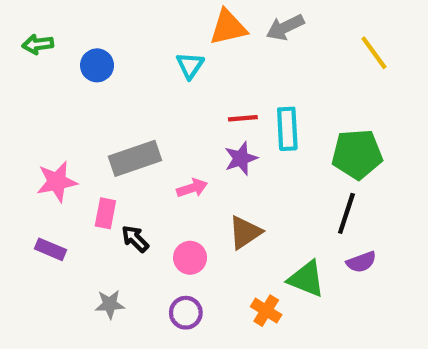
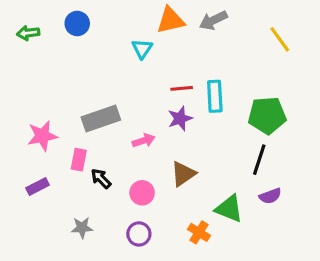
blue circle: (97, 65) -> (77, 23), moved
purple rectangle: (50, 249) -> (38, 186), turned -50

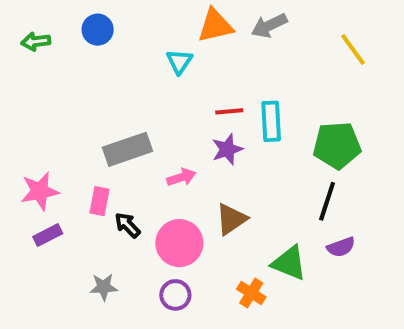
pink star: (42, 136) -> (40, 191), moved
pink circle: (142, 193) -> (179, 243), size x1.5

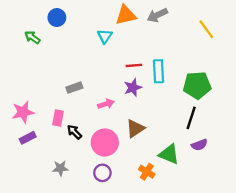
green arrow: (36, 42) -> (32, 37), moved, turned 42
gray rectangle: (127, 149) -> (74, 88), size x0.6

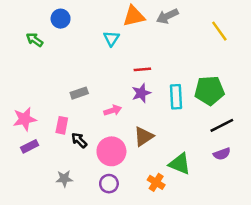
cyan rectangle: (158, 71) -> (176, 97), moved
black line: (191, 118) -> (222, 125), moved, turned 45
purple semicircle: (199, 145) -> (222, 154), moved

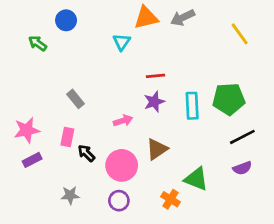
gray rectangle: (79, 93) -> (76, 99), moved, turned 70

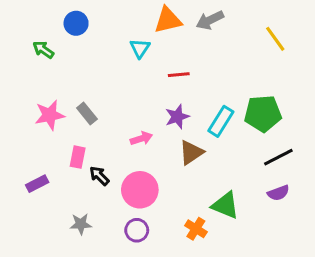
red line: (156, 76) -> (179, 75), moved
cyan rectangle: (192, 106) -> (221, 121), turned 35
pink star: (27, 130) -> (50, 115), moved
brown triangle: (157, 149) -> (191, 152), moved

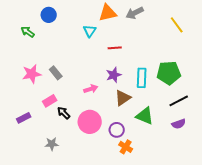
cyan rectangle: (221, 121) -> (142, 78), turned -30
pink rectangle: (78, 157) -> (50, 101), turned 48
green triangle: (225, 205) -> (145, 116), moved
purple circle: (137, 230) -> (117, 130), moved

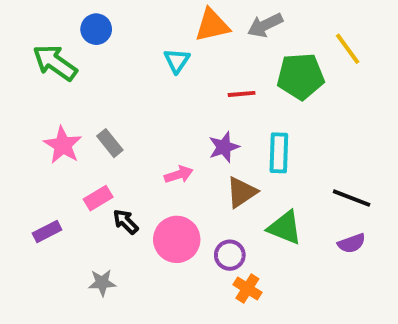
green arrow: (28, 32) -> (55, 63), size x1.6
red line: (115, 48) -> (242, 94), moved
green pentagon: (169, 73) -> (301, 76), moved
pink star: (32, 74) -> (63, 145), turned -30
black line: (179, 101) -> (352, 198), turned 48

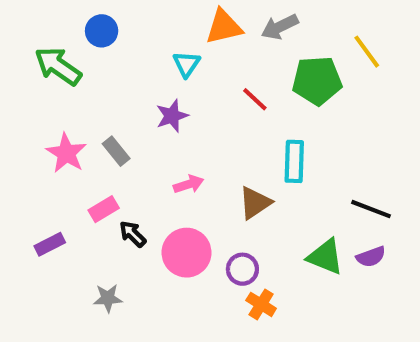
red line: (242, 94) -> (255, 99), turned 48
purple star: (224, 147) -> (172, 116), moved
green triangle: (285, 228) -> (325, 257), moved

